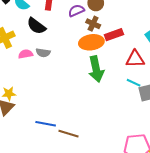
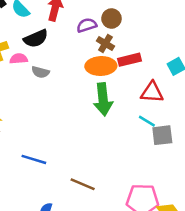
black semicircle: (36, 26) -> (36, 39), turned -66
pink semicircle: (26, 54) -> (19, 59), moved
brown line: (69, 134) -> (83, 184), moved

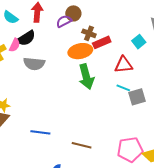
brown circle: (111, 19) -> (73, 13), moved
brown cross: (105, 43) -> (89, 33), moved
pink semicircle: (19, 59) -> (15, 45), moved, turned 128
gray semicircle: (40, 72) -> (34, 64), size x1.5

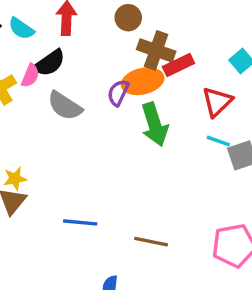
purple semicircle: (64, 21) -> (118, 93), moved, turned -35
brown cross: (89, 33) -> (156, 50), size x1.5
gray semicircle: (34, 64) -> (65, 106), turned 30
red triangle: (123, 65) -> (217, 102), turned -36

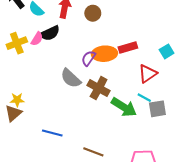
brown circle: (128, 18) -> (93, 13), moved
brown cross: (156, 50) -> (99, 88), moved
gray semicircle: (65, 106) -> (71, 78), moved
green arrow: (155, 124) -> (124, 107), moved, turned -50

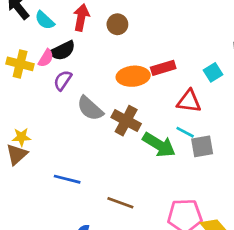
yellow cross: (17, 43) -> (20, 64), turned 36
purple semicircle: (88, 58) -> (63, 80), moved
red triangle: (148, 74) -> (189, 101), turned 42

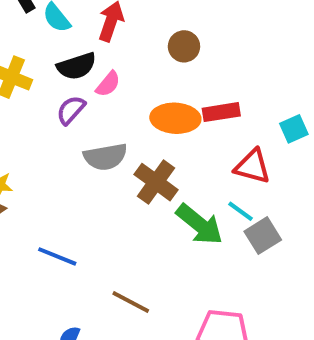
brown circle: (117, 24) -> (184, 46), moved
pink semicircle: (46, 58) -> (108, 84), moved
gray semicircle: (90, 108) -> (105, 157), turned -60
gray square: (202, 146) -> (263, 236), turned -30

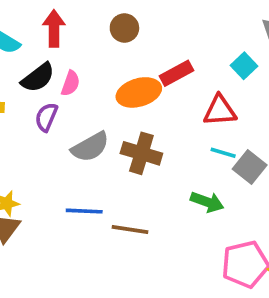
green arrow: (199, 224) -> (207, 202), moved, size x0.7
blue line: (57, 256) -> (84, 211), moved
brown line: (131, 302) -> (130, 229), moved

